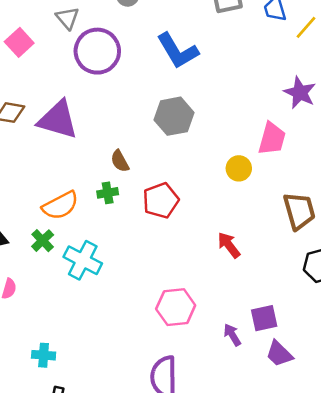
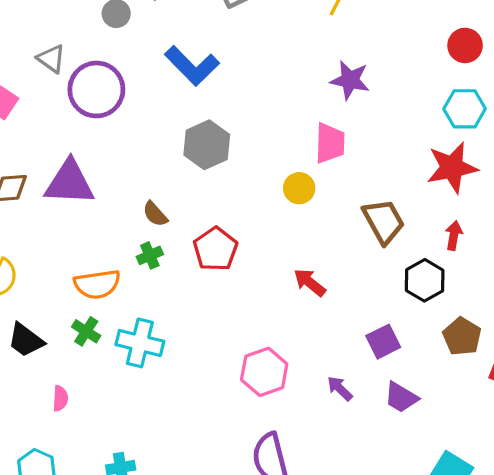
orange semicircle: (60, 205) -> (97, 284), turned 33
purple square: (264, 318) -> (383, 342), moved

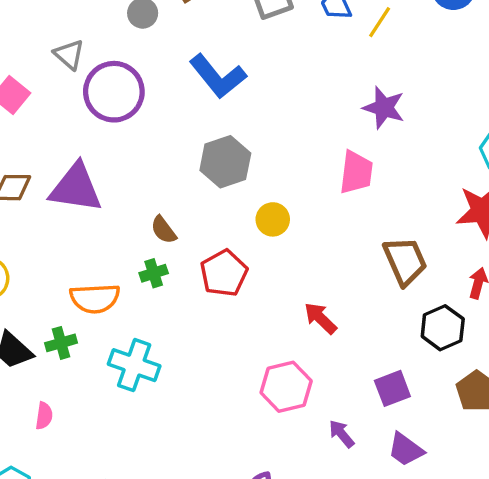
yellow circle: (299, 188) -> (273, 219), moved
green cross: (86, 331) -> (61, 343), moved, turned 36
pink hexagon: (264, 372) -> (286, 387), moved

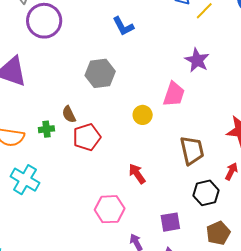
blue L-shape: (218, 76) -> (123, 26), moved, size x0.7
yellow circle: (273, 219) -> (143, 115), moved
brown semicircle: (164, 230) -> (69, 114), moved

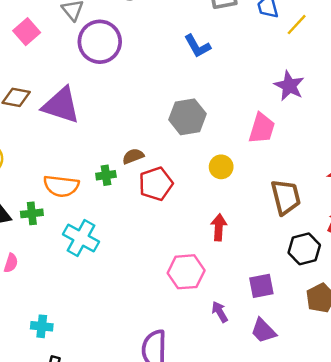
gray hexagon: (100, 73) -> (187, 117), moved
brown semicircle: (69, 114) -> (133, 156), turned 96
yellow circle: (143, 115) -> (221, 167), moved
red arrow: (137, 174) -> (219, 227), turned 40

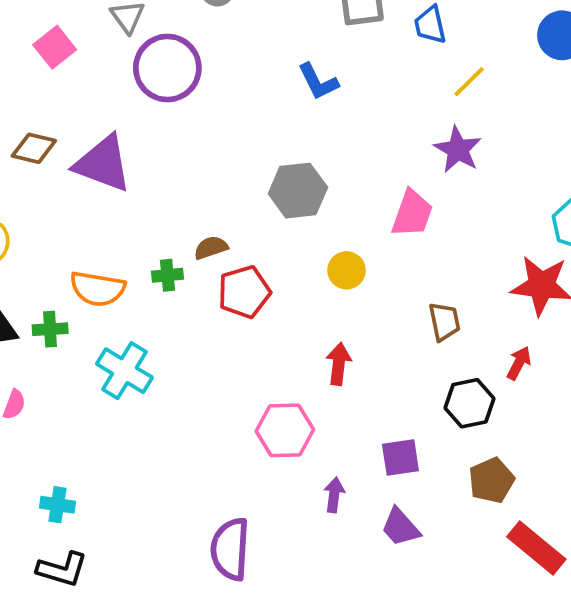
yellow line: (297, 25) -> (469, 82), moved
brown trapezoid: (286, 197) -> (444, 322), size x0.7
purple arrow: (220, 312) -> (334, 495), turned 35

